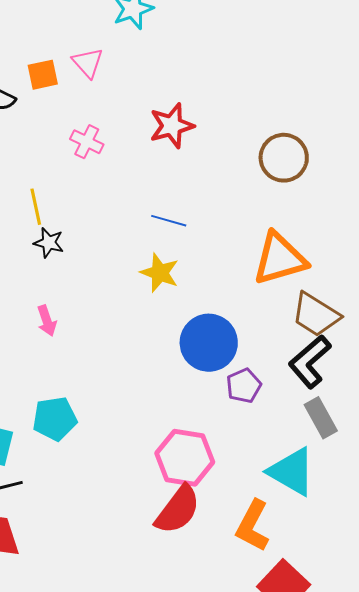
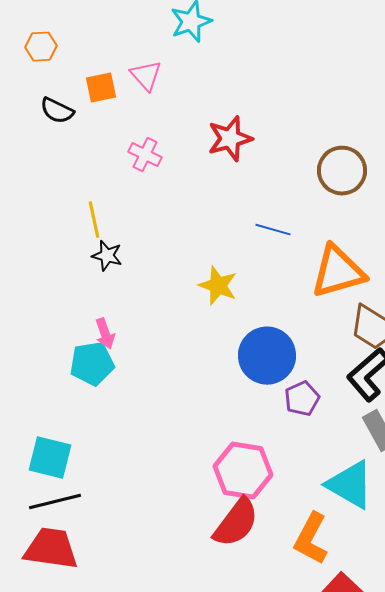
blue line: (169, 221) -> (273, 230), moved
cyan pentagon: (55, 419) -> (92, 364), moved

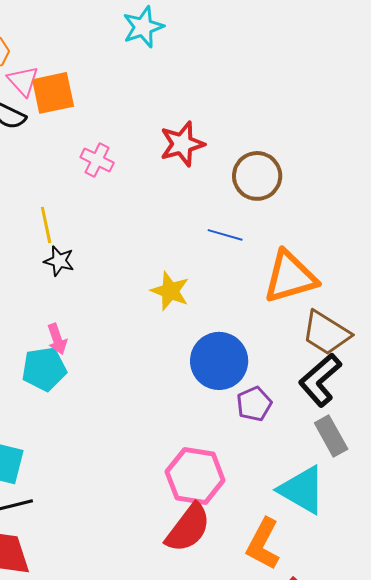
pink triangle: (146, 76) -> (23, 81), moved
orange square: (101, 88) -> (53, 93), size x1.4
brown circle: (342, 171) -> (257, 176), moved

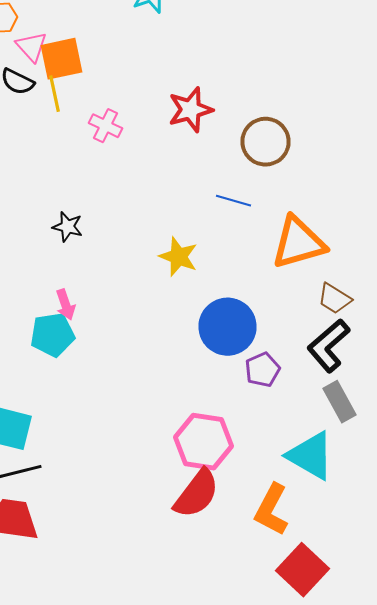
yellow line: (46, 225) -> (54, 94), moved
brown trapezoid: (326, 333) -> (334, 299), size x0.7

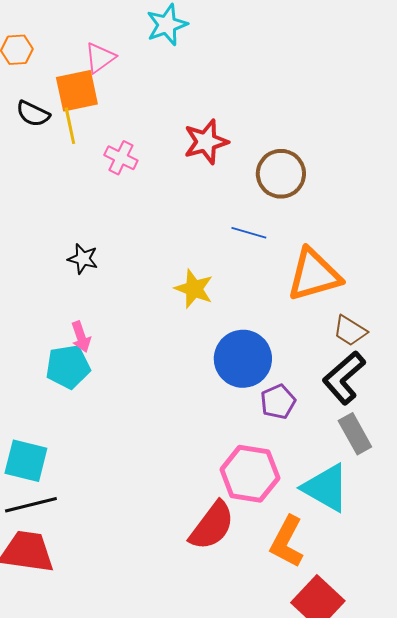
pink triangle: (32, 47) -> (100, 58), moved, turned 36
pink hexagon: (204, 442) -> (250, 474), moved

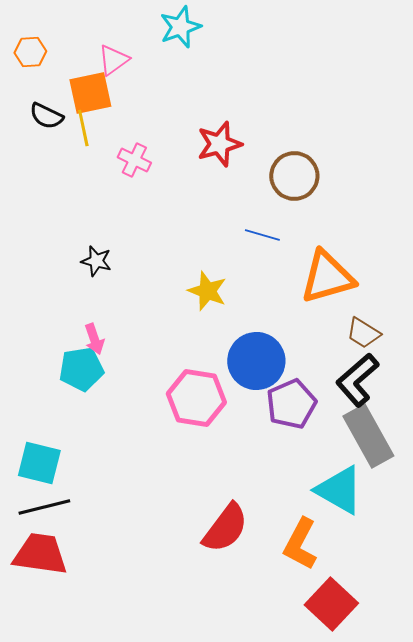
purple pentagon: (278, 402) -> (291, 404), size x1.4
gray rectangle: (355, 434) -> (368, 436), size x1.5
pink hexagon: (250, 474) -> (196, 398), moved

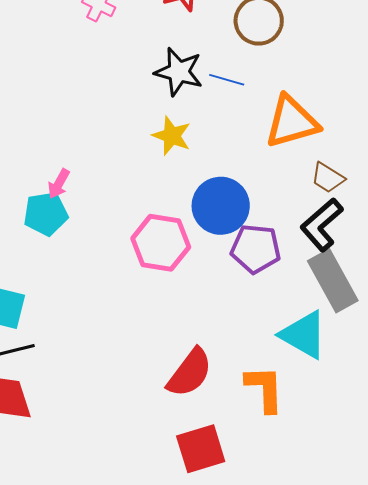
black star: (96, 261) -> (179, 72), moved, size x1.6
pink arrow: (94, 339) -> (59, 184), turned 48
purple pentagon: (291, 404) -> (256, 249), turned 30
orange L-shape: (300, 544) -> (265, 389), turned 150
red square: (331, 604) -> (201, 449), moved, turned 30

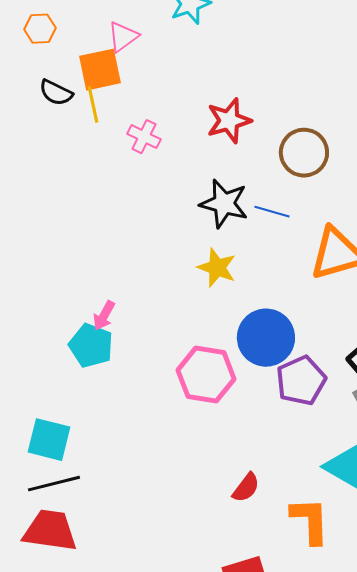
cyan pentagon: (46, 214) -> (91, 346), turned 30
purple pentagon: (256, 249) -> (301, 381), turned -30
red semicircle: (190, 373) -> (246, 488), moved, size x0.6

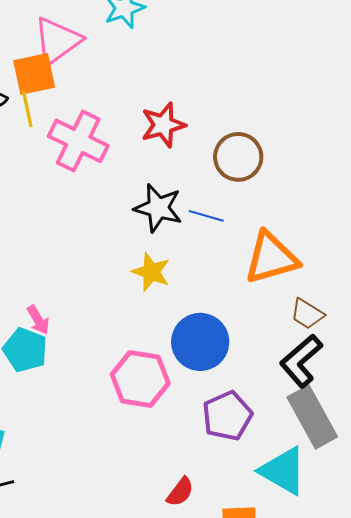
pink triangle: (123, 37) -> (57, 41), size x1.6
pink cross: (144, 137) -> (78, 141), size x1.8
pink arrow: (104, 316) -> (38, 320), turned -60
purple pentagon: (301, 381) -> (227, 416), moved

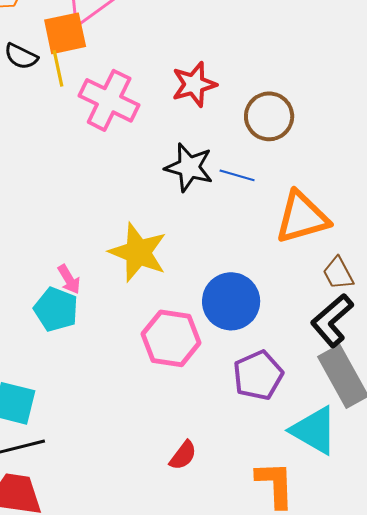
yellow star: (151, 272) -> (138, 252), moved, size x1.5
brown trapezoid: (307, 314) -> (338, 273), turned 30
red semicircle: (180, 492) -> (183, 455), moved

